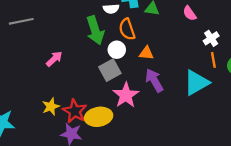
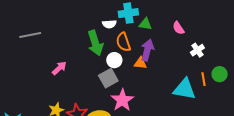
orange line: (213, 60) -> (203, 79), moved
purple arrow: (154, 80) -> (147, 50), moved, turned 45
cyan triangle: (196, 83) -> (184, 89), turned 40

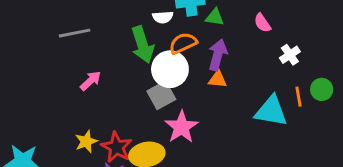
gray line: (30, 35) -> (75, 33), moved
orange semicircle: (123, 42) -> (183, 43), turned 84
white circle: (114, 60) -> (170, 69), size x1.6
orange triangle: (140, 63) -> (218, 79), moved

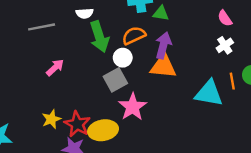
white semicircle: (163, 17) -> (85, 13), moved
pink semicircle: (262, 23) -> (225, 18), moved
white circle: (170, 69) -> (123, 58), size x0.6
orange triangle: (218, 79) -> (163, 66), size x1.6

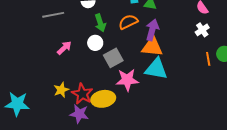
green arrow: (99, 37) -> (100, 23), size x0.7
white circle: (123, 58) -> (95, 43), moved
cyan triangle: (209, 93) -> (156, 69), moved
pink star: (133, 107) -> (127, 80), turned 30

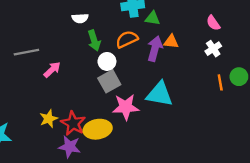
gray line: (53, 15) -> (26, 52), moved
white circle: (95, 43) -> (107, 61), moved
orange triangle: (152, 47) -> (171, 42), moved, size x0.6

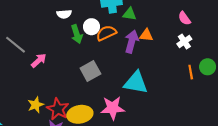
gray line: (26, 52) -> (16, 45), turned 50
white circle: (107, 61) -> (91, 27), moved
pink star: (126, 107) -> (113, 108), moved

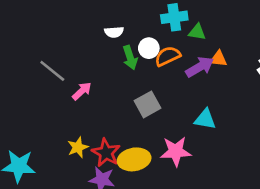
purple arrow: (132, 41) -> (200, 67), turned 45
cyan triangle: (136, 83) -> (205, 119), size x0.7

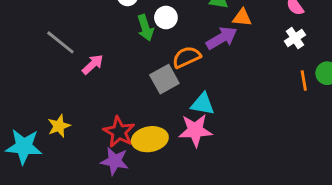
orange semicircle: (168, 56) -> (186, 57), moved
orange triangle: (219, 59) -> (242, 18), moved
cyan triangle: (205, 119) -> (203, 104), moved
yellow star: (78, 147) -> (59, 126), moved

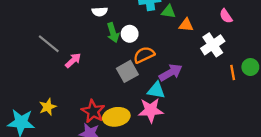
white circle: (166, 18) -> (130, 34), moved
purple arrow: (222, 38) -> (171, 73), moved
white cross: (295, 38) -> (213, 45), moved, size x1.5

